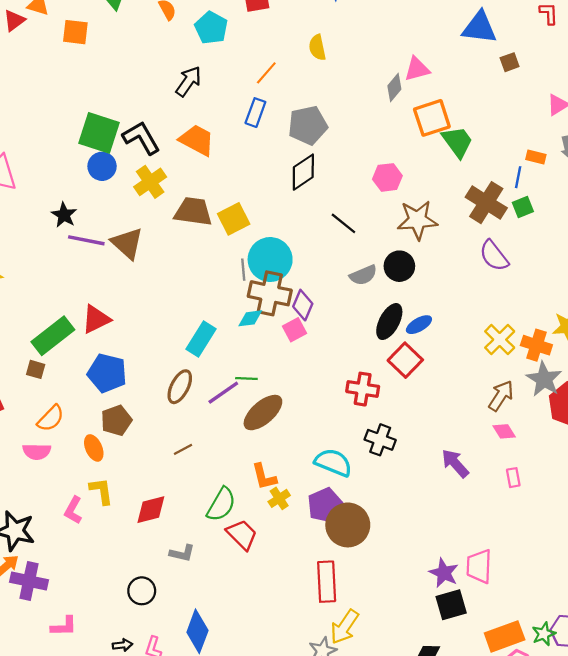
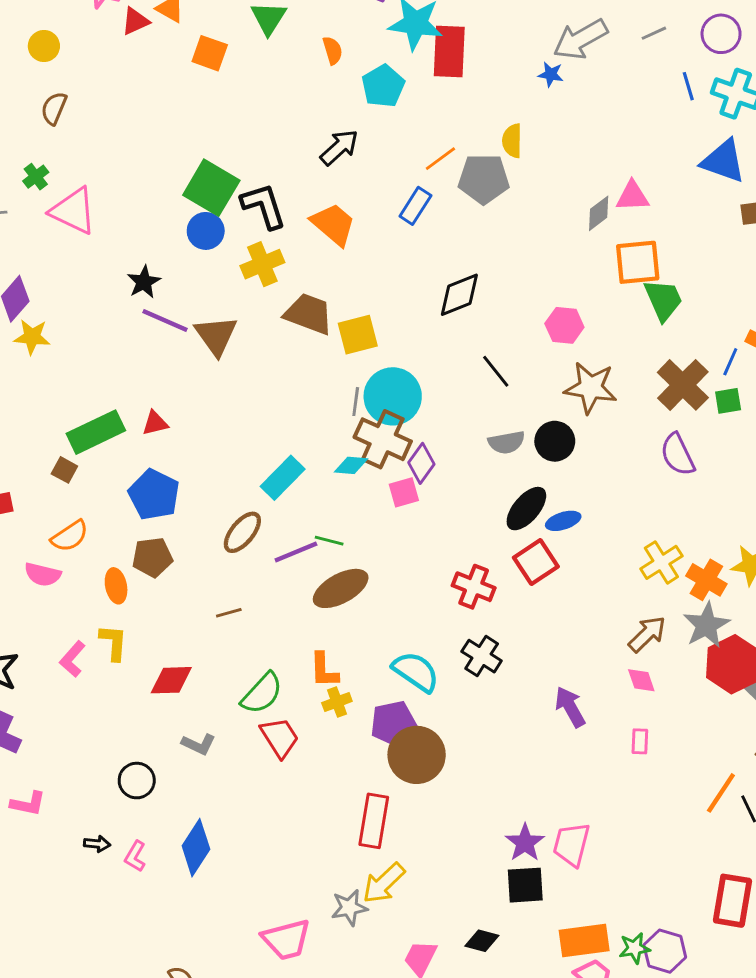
gray pentagon: (308, 125) -> (484, 179), moved
red triangle: (96, 319) -> (155, 423), size x0.7

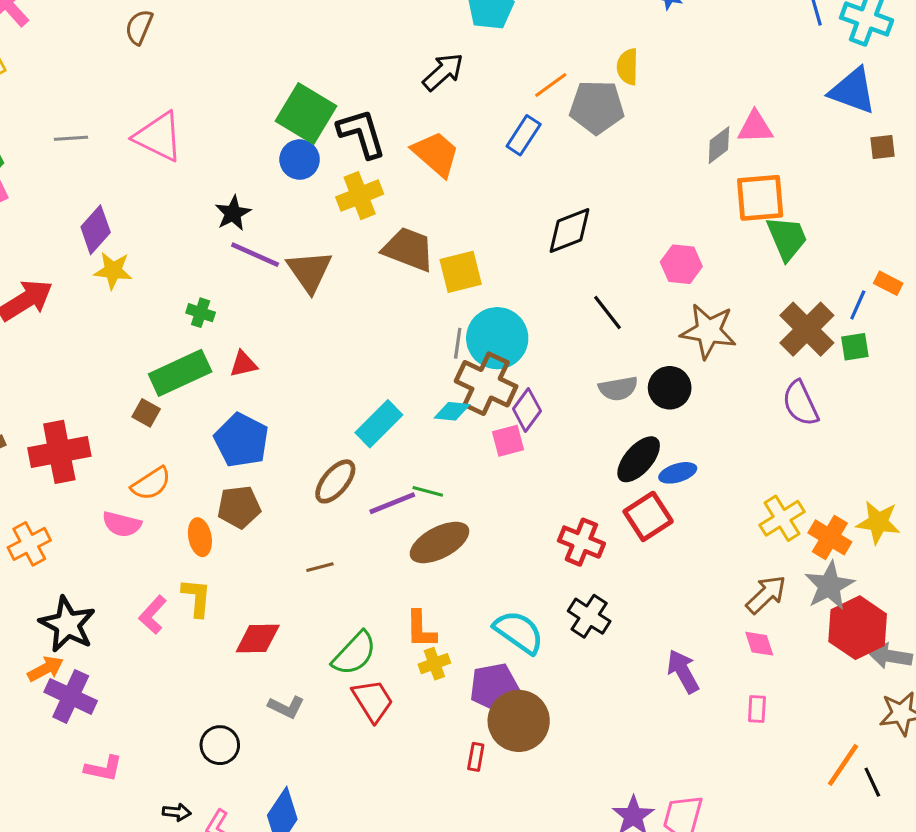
green cross: (36, 177) -> (201, 313), moved, turned -35
red rectangle: (374, 821) -> (476, 757), moved, size x0.5

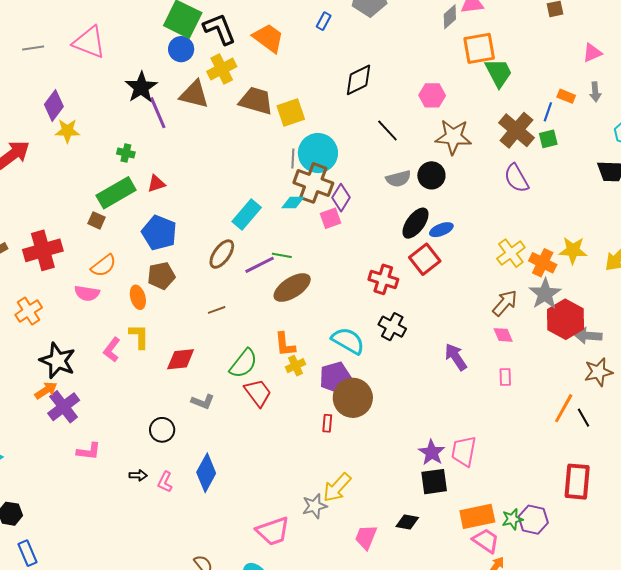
blue rectangle: (524, 135) -> (324, 21), size x0.7
black star: (233, 213) -> (141, 87), size x1.4
purple line: (255, 255) -> (158, 113), turned 48
brown triangle: (309, 271) -> (194, 94), moved, turned -36
purple cross: (71, 696) -> (64, 407), turned 32

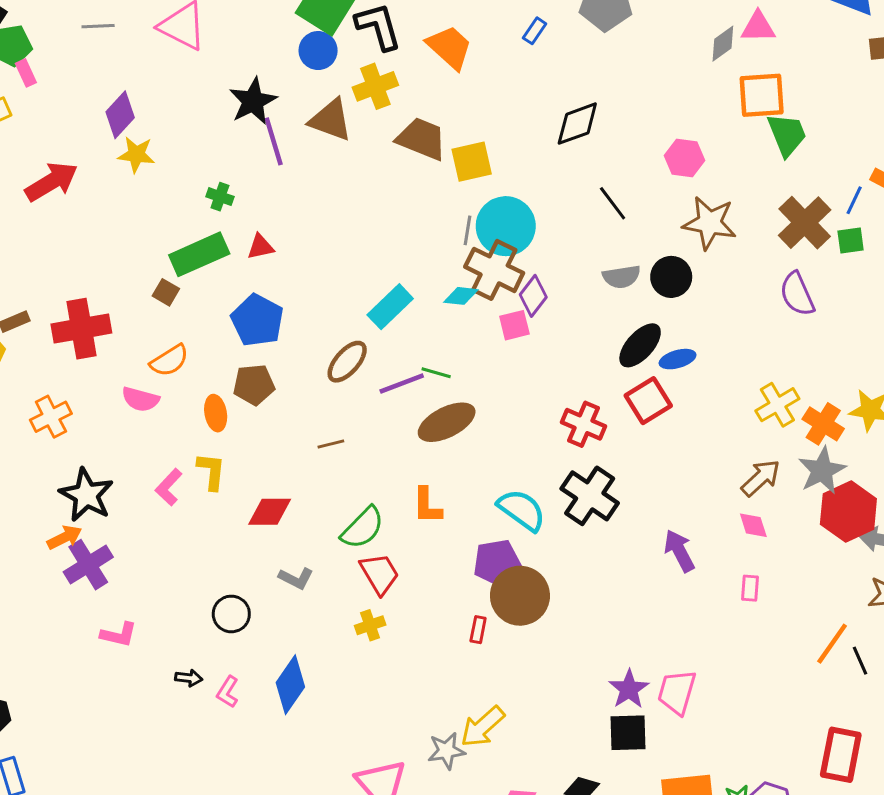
black cross: (392, 327) -> (590, 496), size x1.4
yellow cross: (295, 366) -> (370, 625), moved

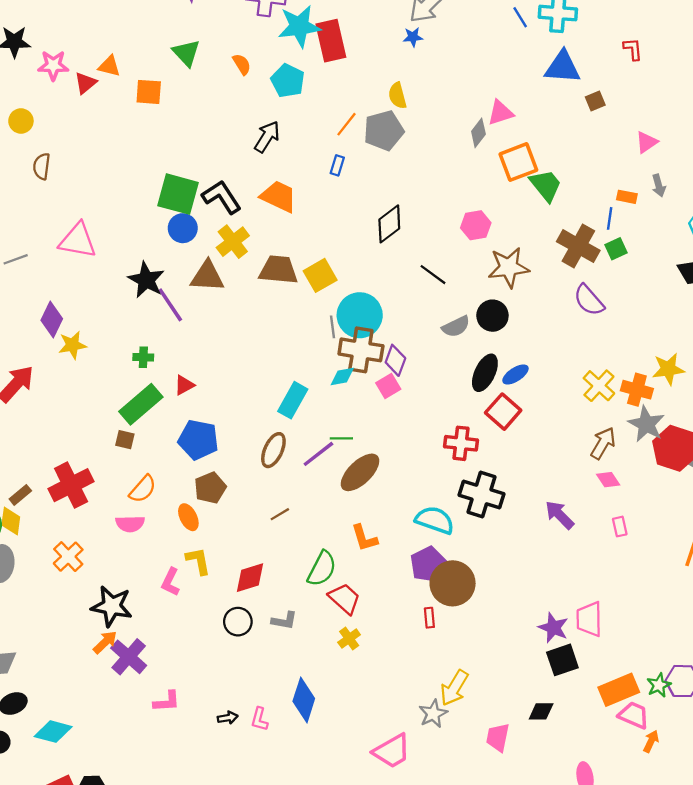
black circle: (231, 614) -> (238, 622), moved

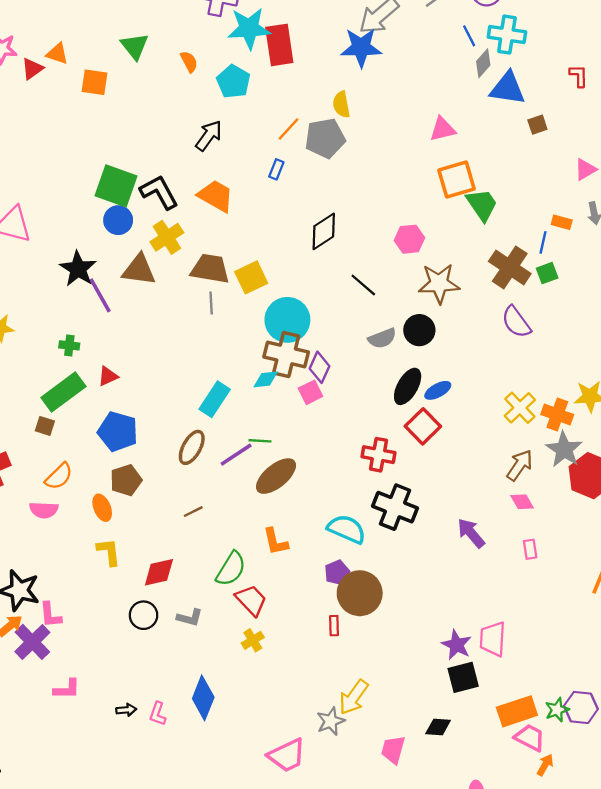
blue star: (413, 37) -> (361, 47), size x2.0
gray diamond: (478, 133) -> (483, 63), moved
gray line: (333, 327) -> (211, 303), moved
purple pentagon: (428, 564) -> (337, 572), size x0.7
pink L-shape: (170, 582) -> (50, 615), moved, turned -36

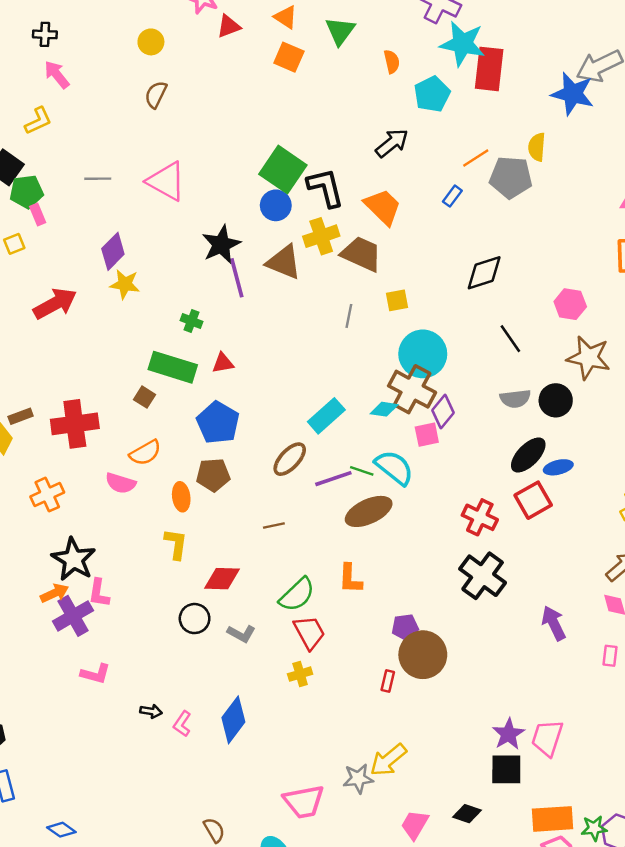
orange triangle: (57, 54) -> (286, 17), moved
brown trapezoid: (210, 269) -> (361, 254), moved
yellow square: (251, 277) -> (397, 300), size x0.7
green rectangle: (63, 392) -> (173, 367), turned 39
cyan semicircle: (347, 529) -> (394, 468), moved

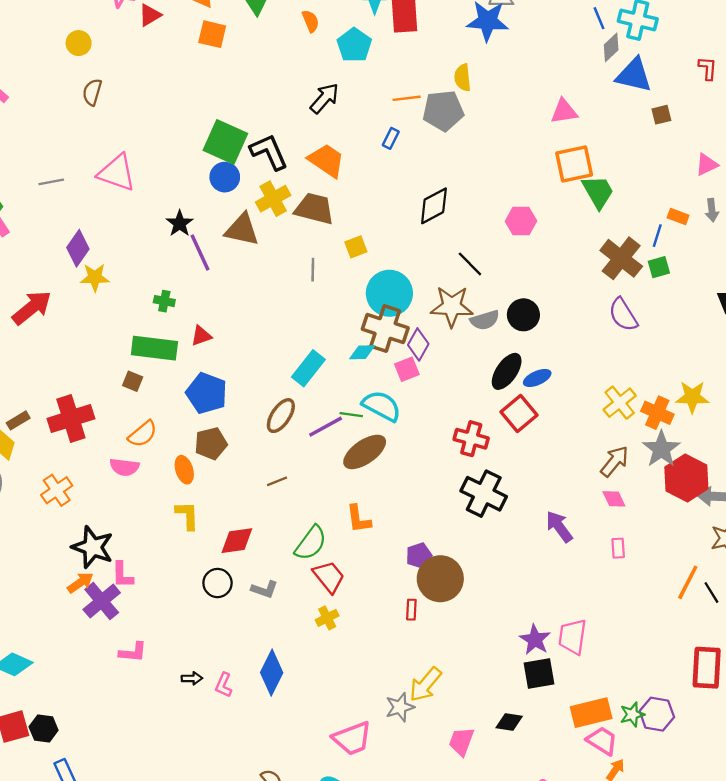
orange line: (476, 158) -> (407, 98), turned 36
black star: (221, 245) -> (180, 223), size x0.7
brown star: (589, 358) -> (452, 306), moved

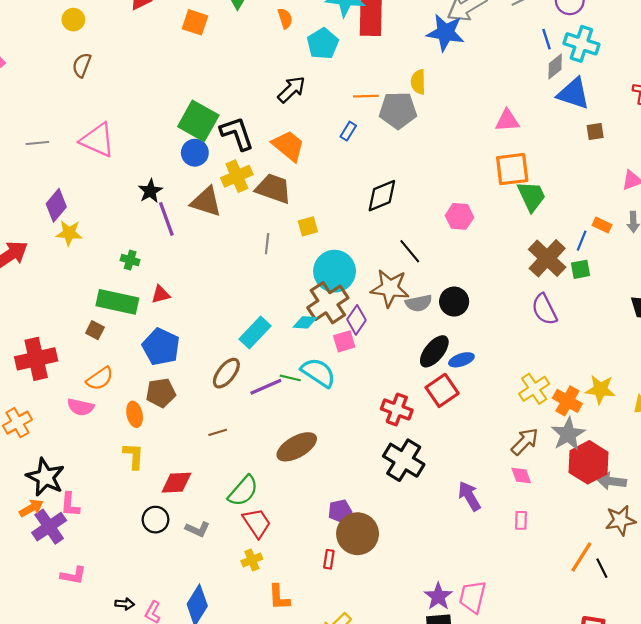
brown cross: (385, 328) -> (328, 303), turned 33
brown ellipse: (365, 452) -> (297, 447), moved
orange L-shape: (359, 519) -> (279, 597), moved

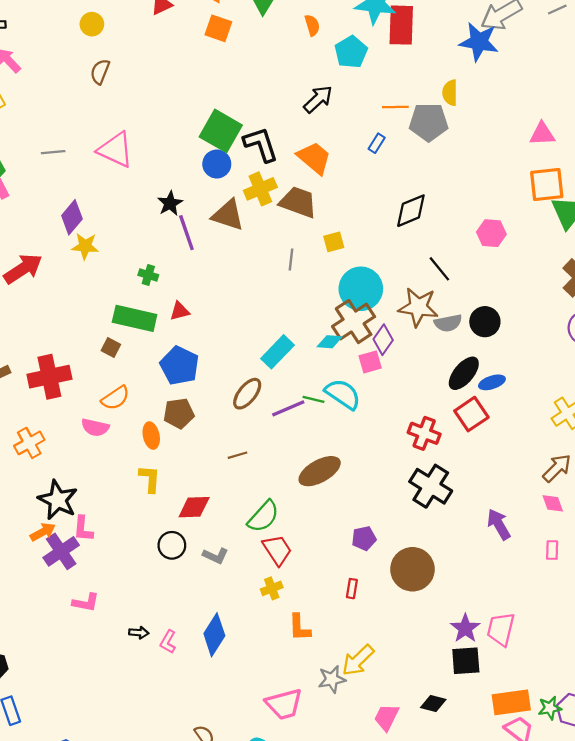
brown circle: (358, 534) -> (412, 569), moved

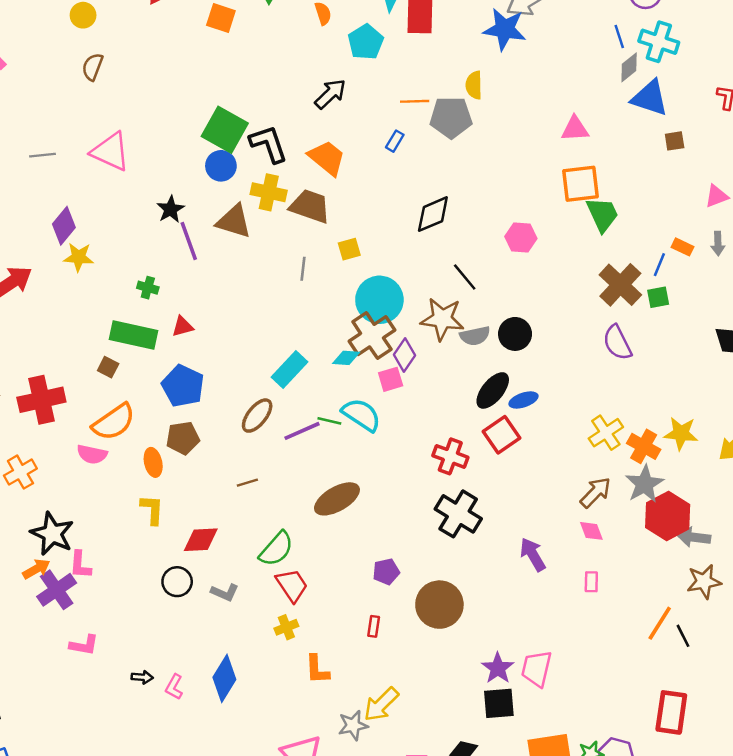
yellow cross: (260, 189) -> (269, 192), turned 36
orange semicircle: (115, 398) -> (114, 422), size x1.4

